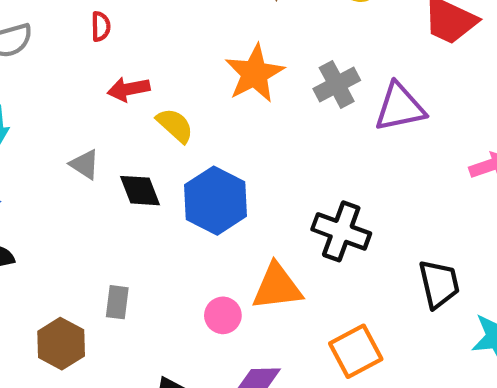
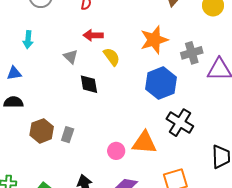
gray triangle: (85, 164) -> (71, 57), moved
blue hexagon: (216, 201) -> (161, 83), moved
brown hexagon: (61, 344) -> (42, 131), moved

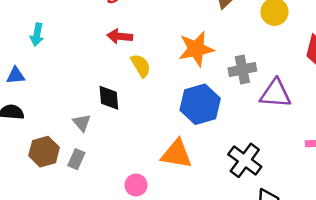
gray triangle: (71, 57) -> (82, 123), moved
black cross: (180, 123) -> (245, 160), moved
orange triangle: (144, 143) -> (177, 154), moved

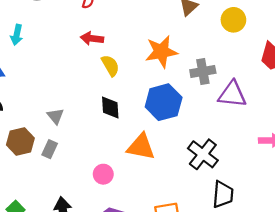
black diamond: (109, 98) -> (110, 107), moved

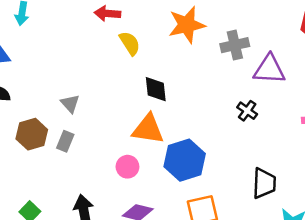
blue hexagon: (164, 102) -> (185, 160), moved
black diamond: (110, 107) -> (156, 89), moved
orange triangle: (141, 147) -> (148, 129), moved
black cross: (203, 154) -> (247, 111), moved, size x0.6

